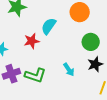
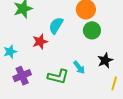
green circle: (91, 42) -> (92, 30), moved
green L-shape: (35, 75) -> (58, 77), moved

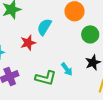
green circle: (92, 30) -> (90, 34), moved

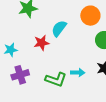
cyan arrow: (67, 69) -> (78, 73), turned -56

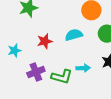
cyan semicircle: (59, 28) -> (74, 35), moved, turned 42
purple cross: (20, 75) -> (36, 72), moved

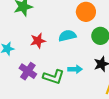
purple cross: (36, 72) -> (28, 71), turned -36

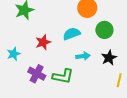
cyan arrow: (75, 69) -> (83, 56), moved

